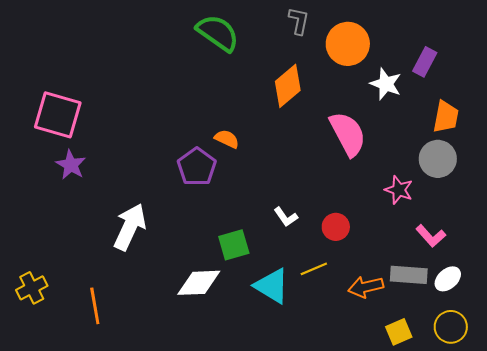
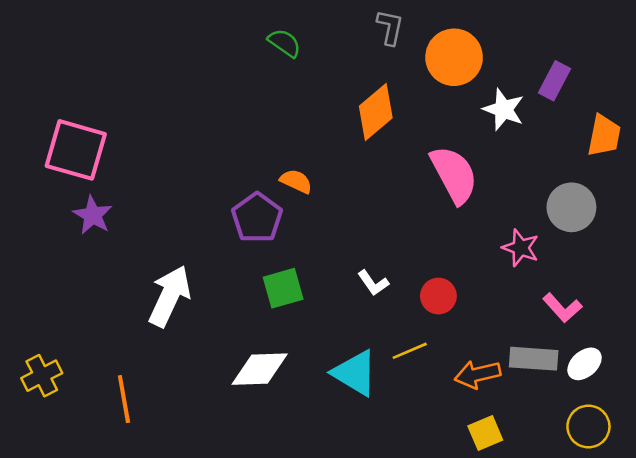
green semicircle: (218, 33) -> (284, 43), size x0.6
orange trapezoid: (446, 117) -> (604, 136), moved
green square: (234, 245) -> (283, 288), moved
yellow square: (399, 332) -> (485, 433), moved

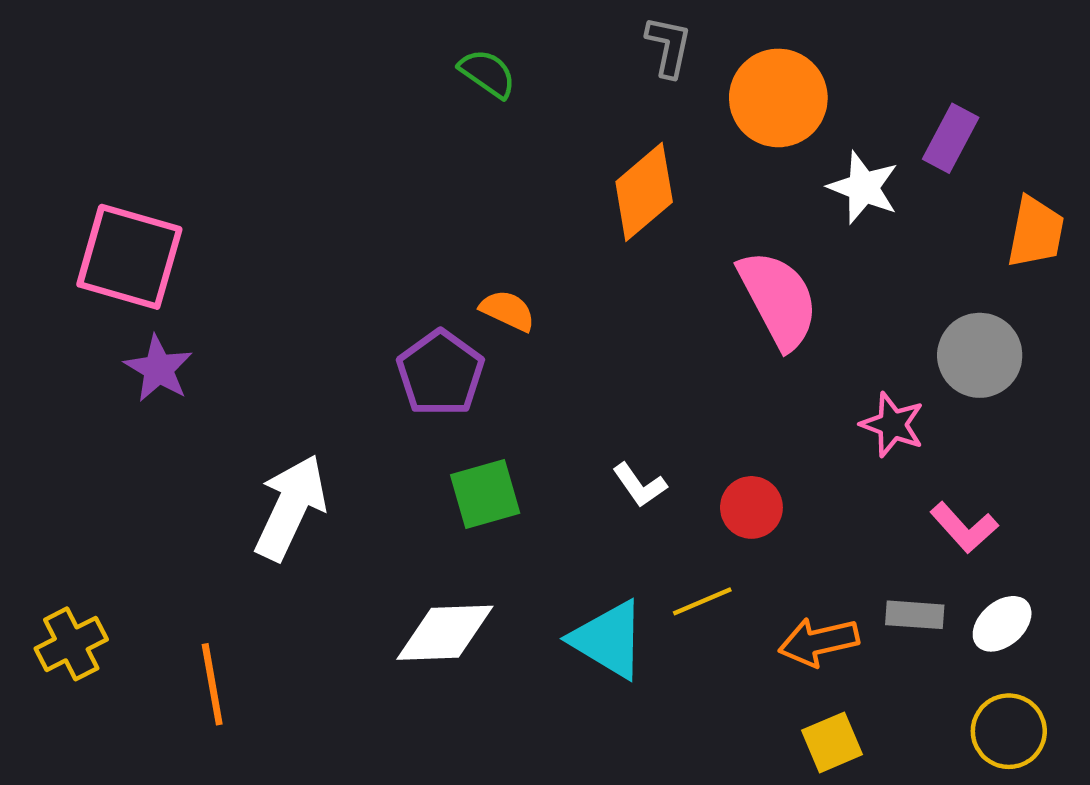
gray rectangle: (534, 359) -> (915, 615), size x0.7

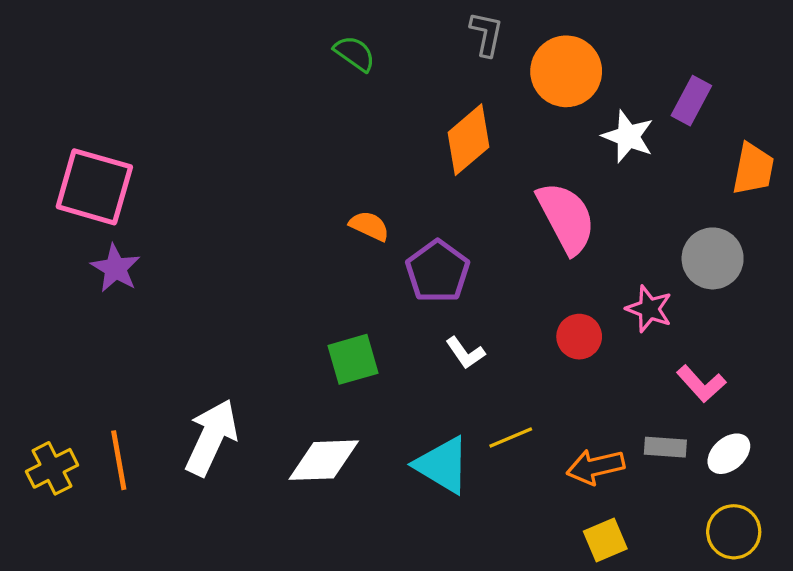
purple pentagon: (440, 373) -> (438, 271), moved
white arrow: (291, 507) -> (211, 437), moved
red circle: (751, 507) -> (579, 337), moved
orange line: (212, 684) -> (119, 460), moved

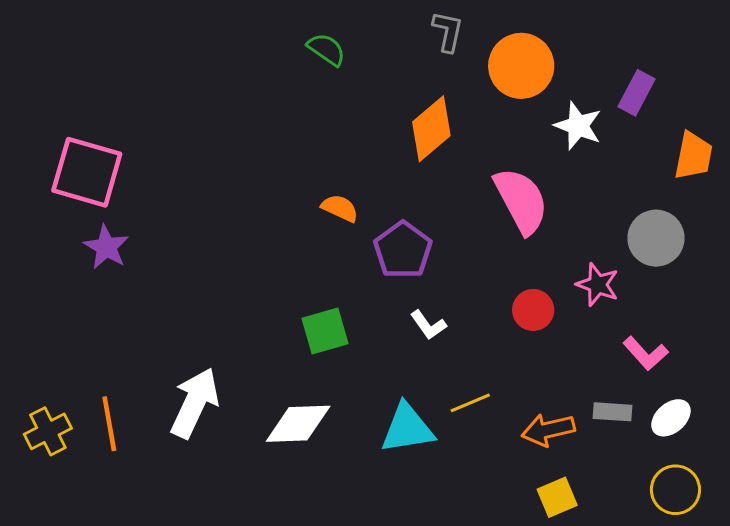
cyan triangle: (442, 465) -> (407, 428), turned -40

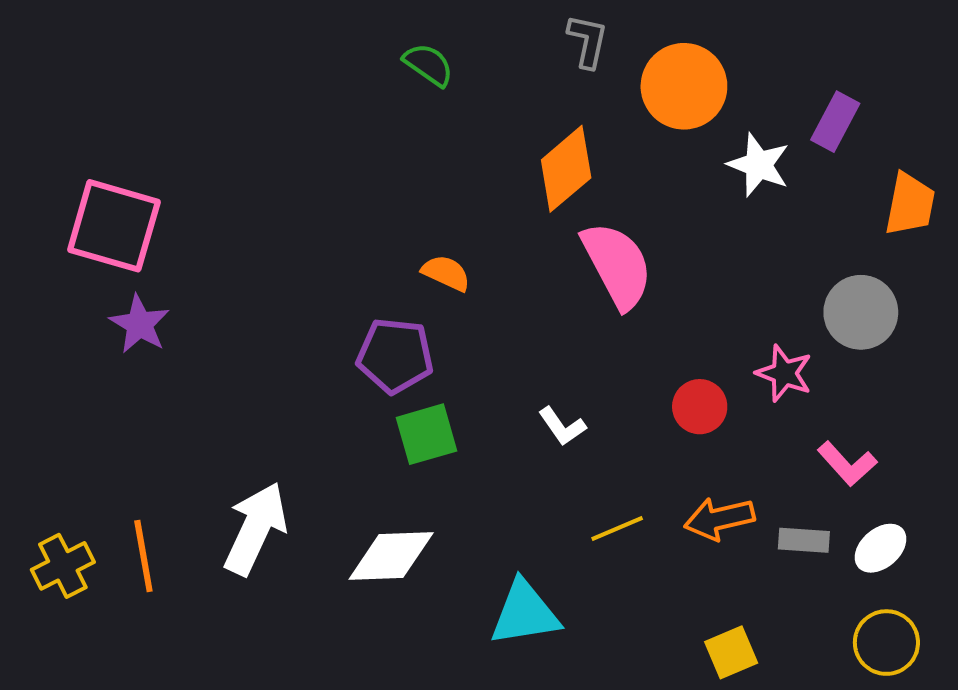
pink semicircle: (521, 201) -> (617, 265), moved
purple pentagon: (403, 250) -> (395, 356), moved, turned -30
cyan triangle: (407, 428) -> (525, 613), moved
orange arrow: (548, 430) -> (719, 519), moved

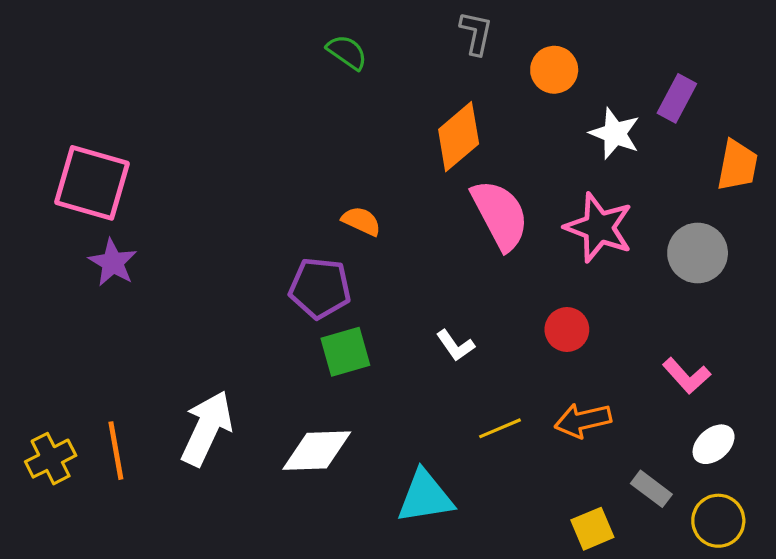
orange circle: (684, 86) -> (554, 70), size x0.7
pink star: (784, 373) -> (599, 228), moved, size x1.5
gray rectangle: (804, 540) -> (651, 489), moved, turned 33

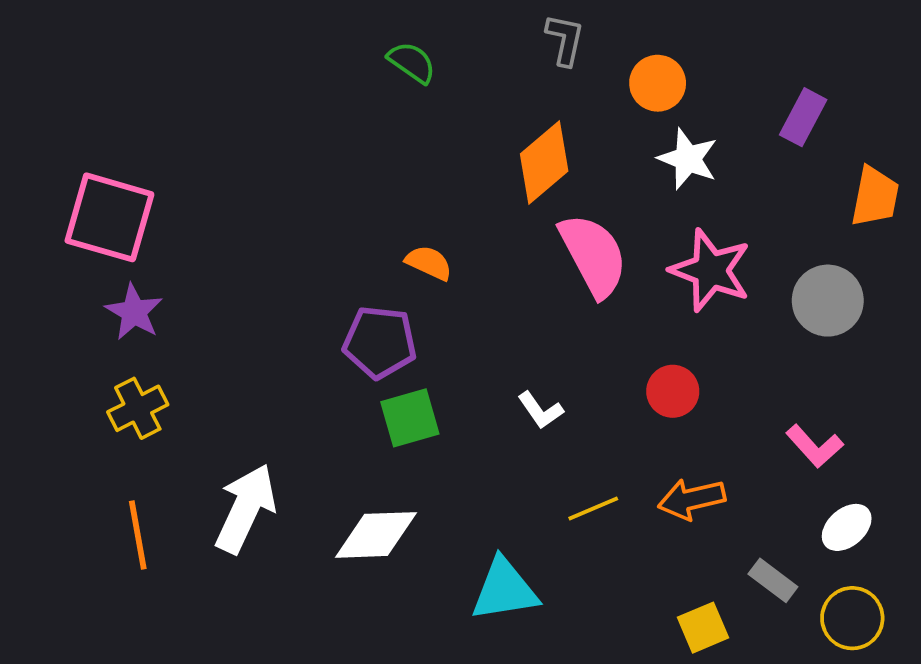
white star: (615, 133) -> (688, 159), moved
yellow cross: (51, 459) -> (138, 408), moved

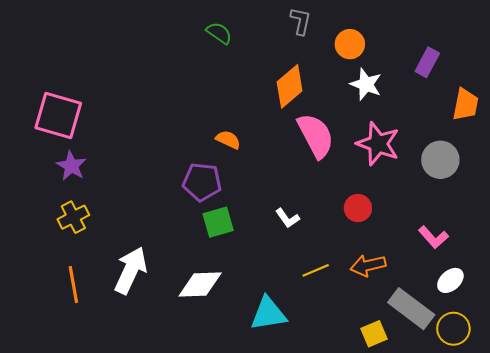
gray rectangle: (773, 580) -> (411, 309), size x1.8

